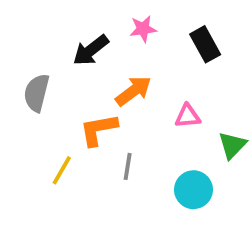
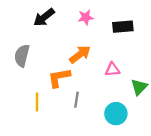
black rectangle: (205, 44) -> (123, 27), turned -66
black arrow: (91, 50) -> (44, 17), moved
yellow line: (62, 170) -> (37, 102), turned -30

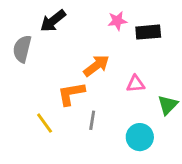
pink star: (86, 17) -> (117, 21), moved
gray semicircle: (22, 56) -> (22, 49), moved
yellow line: (37, 102) -> (45, 123), turned -36

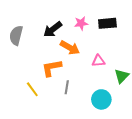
black arrow: (53, 21) -> (53, 29), moved
pink star: (117, 21) -> (81, 23), moved
orange arrow: (96, 66) -> (70, 48), turned 66

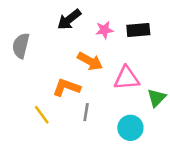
black arrow: (53, 29) -> (69, 20), moved
pink triangle: (98, 61) -> (127, 78), size x1.5
orange L-shape: (52, 68) -> (67, 87), turned 30

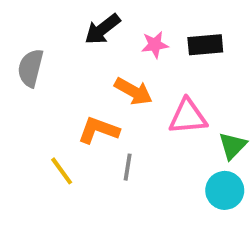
cyan circle: (130, 128) -> (225, 190), moved

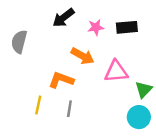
gray line: (128, 167) -> (69, 109), moved
yellow line: (62, 171) -> (38, 105), turned 48

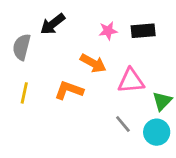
black arrow: (63, 18) -> (53, 24), moved
yellow line: (38, 105) -> (24, 93), moved
gray line: (69, 109) -> (123, 124), moved, turned -49

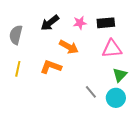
black arrow: (53, 24) -> (50, 23), moved
pink triangle: (131, 81) -> (112, 49), moved

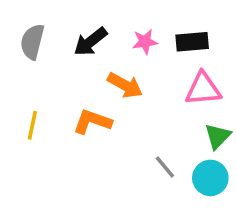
gray semicircle: (16, 35) -> (32, 42), moved

